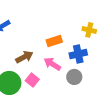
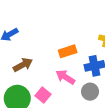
brown arrow: (24, 57) -> (23, 65), moved

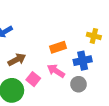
pink square: (43, 95) -> (33, 79), moved

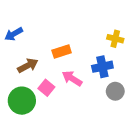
orange rectangle: (58, 47) -> (62, 52), moved
gray circle: (79, 84) -> (115, 91), moved

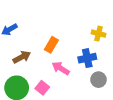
orange rectangle: (62, 52) -> (51, 45), turned -42
pink square: (46, 88) -> (42, 88), moved

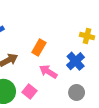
blue cross: (87, 58) -> (76, 61), turned -30
gray circle: (98, 80) -> (77, 92), moved

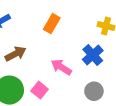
orange rectangle: (39, 48) -> (52, 24), moved

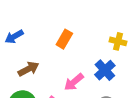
pink arrow: (61, 67) -> (74, 82), turned -72

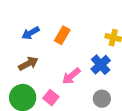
blue arrow: (14, 37) -> (31, 33), moved

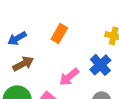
blue arrow: (31, 33) -> (17, 38), moved

